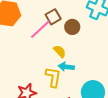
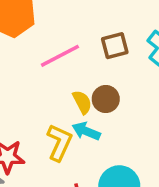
brown square: (53, 17) -> (115, 46), moved
brown circle: (72, 27) -> (106, 99), moved

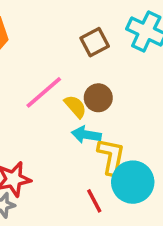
pink line: (60, 56) -> (44, 92), moved
yellow L-shape: (59, 143) -> (111, 156), moved

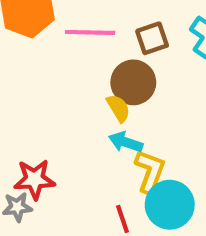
pink line: (44, 92) -> (90, 32), moved, turned 33
brown circle: (98, 98) -> (133, 82), moved, size x1.4

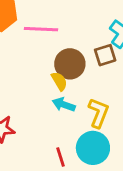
brown square: (152, 38) -> (105, 55), moved
yellow L-shape: (150, 172) -> (98, 113), moved

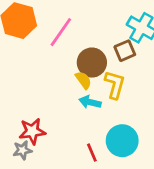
pink line: (41, 29) -> (61, 32), turned -52
yellow L-shape: (98, 113) -> (115, 85), moved

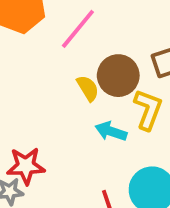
yellow semicircle: (83, 80) -> (88, 88), moved

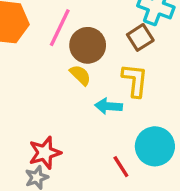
brown circle: (118, 76) -> (88, 45), moved

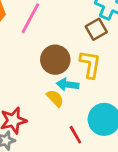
brown circle: (88, 45) -> (55, 60), moved
yellow semicircle: (80, 75) -> (55, 98), moved

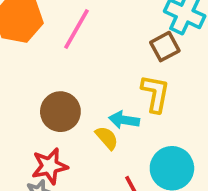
brown circle: (55, 60) -> (60, 112), moved

